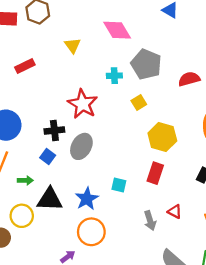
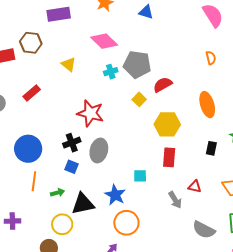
cyan cross: (114, 76) -> (111, 72), moved
red semicircle: (189, 79) -> (163, 85), moved

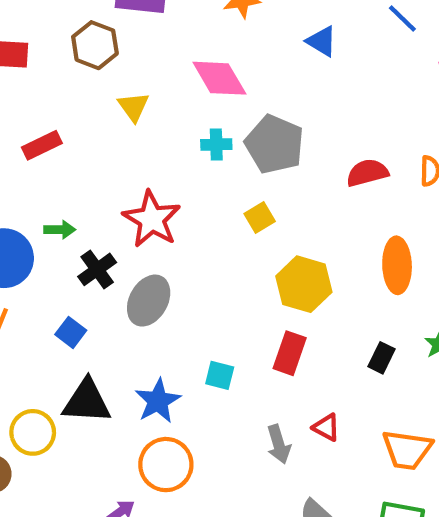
brown hexagon: (31, 43) -> (95, 45), moved
red semicircle: (163, 85) -> (367, 173), moved
black cross: (72, 143) -> (97, 269), turned -30
blue square: (72, 167) -> (71, 332), moved
green arrow: (57, 193) -> (60, 230), moved

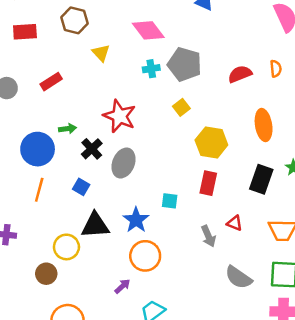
black rectangle: (382, 358) -> (261, 179), size x1.6

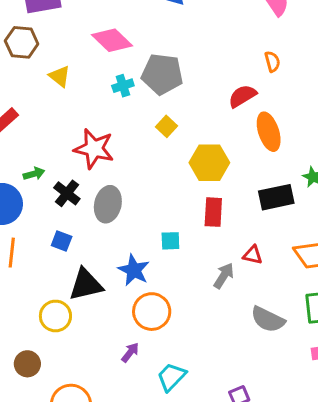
red semicircle: (240, 74) -> (242, 96), moved
black rectangle: (261, 179) -> (276, 197), turned 68
gray arrow: (208, 236) -> (224, 276), turned -115
brown circle: (46, 274) -> (27, 364), moved

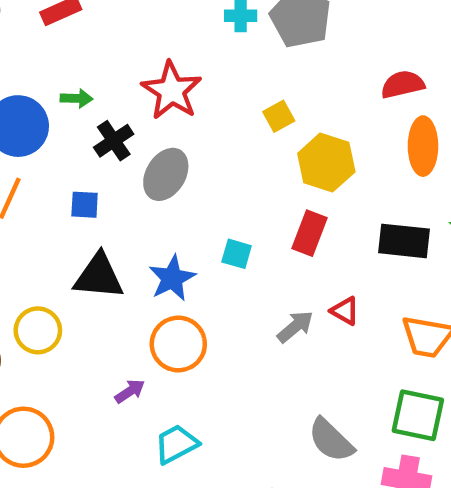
yellow square: (167, 126) -> (279, 116), moved
blue square: (62, 241) -> (85, 205), turned -36
yellow circle: (55, 316) -> (38, 330), moved
gray semicircle: (268, 319) -> (331, 440), moved

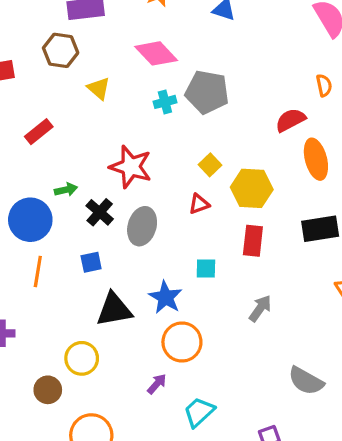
red triangle: (345, 311) -> (199, 204), moved, turned -35

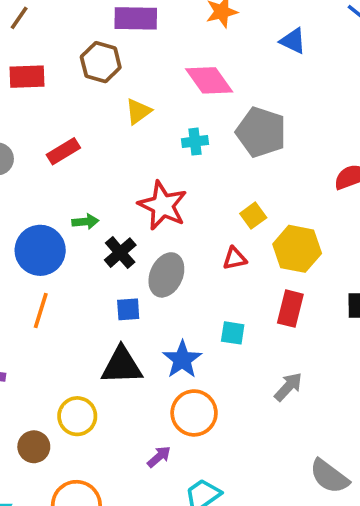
yellow triangle: (99, 88) -> (138, 111), turned 35
cyan cross: (165, 102) -> (195, 142), moved
blue square: (91, 262) -> (128, 309), moved

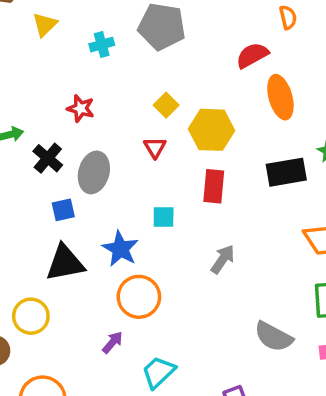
red star: (163, 206) -> (81, 108), size x0.6
red triangle: (235, 258) -> (155, 147), turned -40

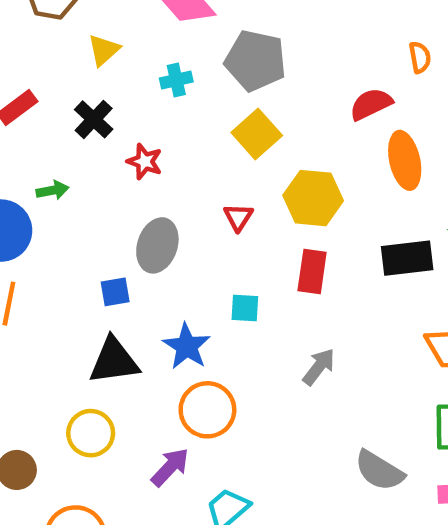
yellow square: (166, 105) -> (257, 134), moved, size x1.5
black cross: (48, 158) -> (94, 119), moved
yellow circle: (31, 316) -> (91, 433), moved
purple arrow: (113, 342) -> (170, 467), size x1.4

